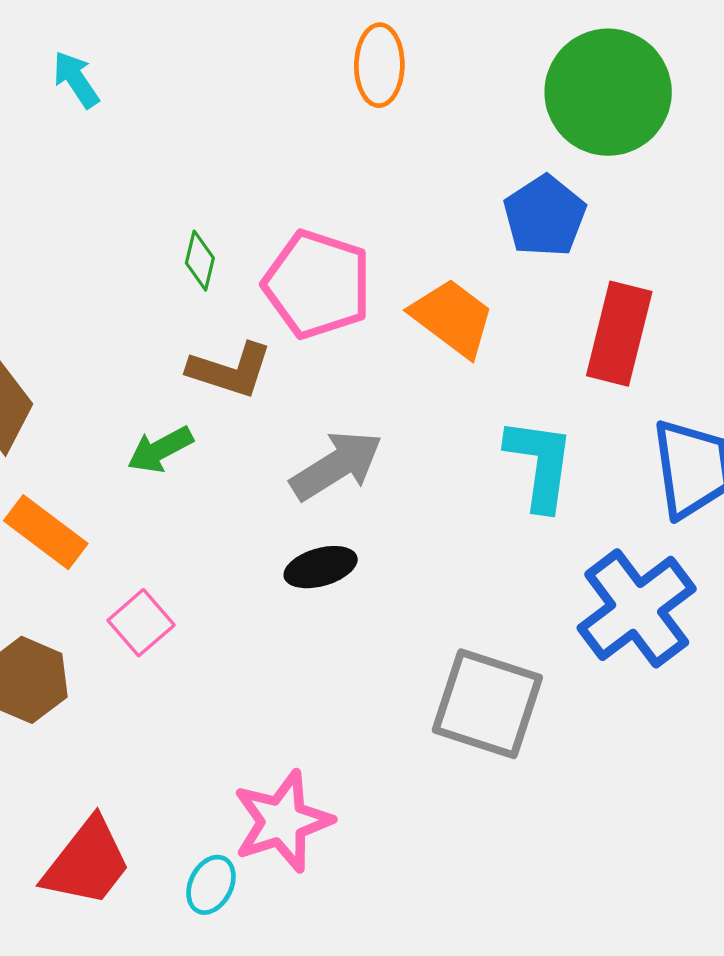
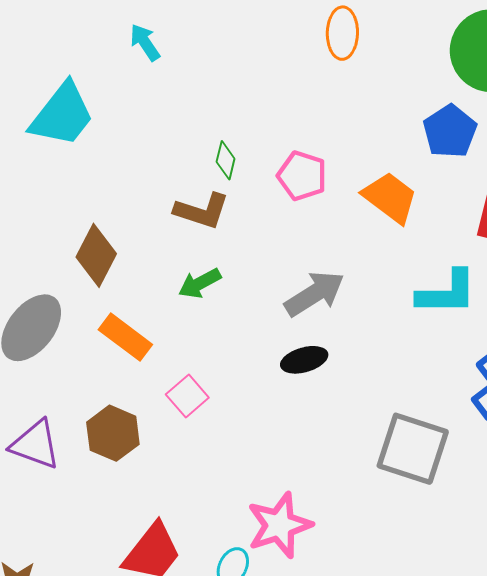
pink pentagon: (317, 284) -> (302, 176), size x0.7
brown L-shape: (230, 370) -> (202, 211), moved
cyan L-shape: (540, 464) -> (447, 293), turned 82

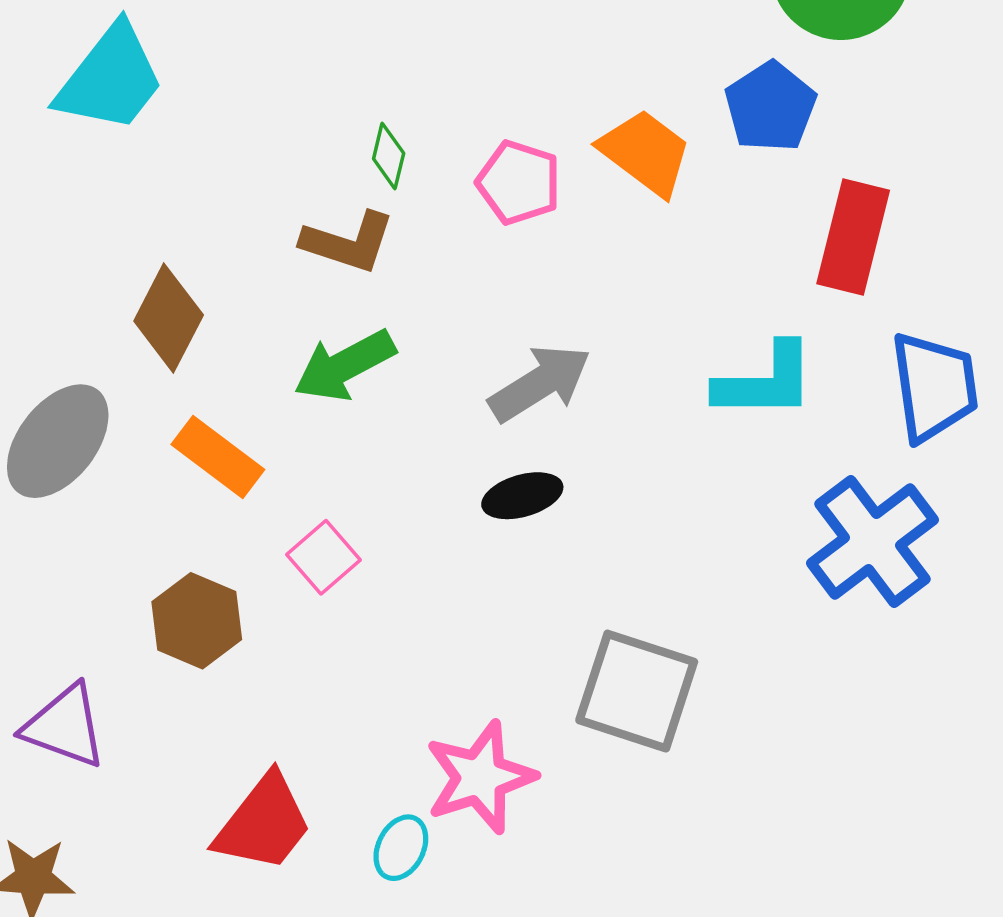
orange trapezoid: (390, 197) -> (646, 153), moved
green arrow: (200, 283) -> (345, 365), size x1.4
purple triangle: (35, 445) -> (65, 726), moved
gray square: (413, 449) -> (637, 691), moved

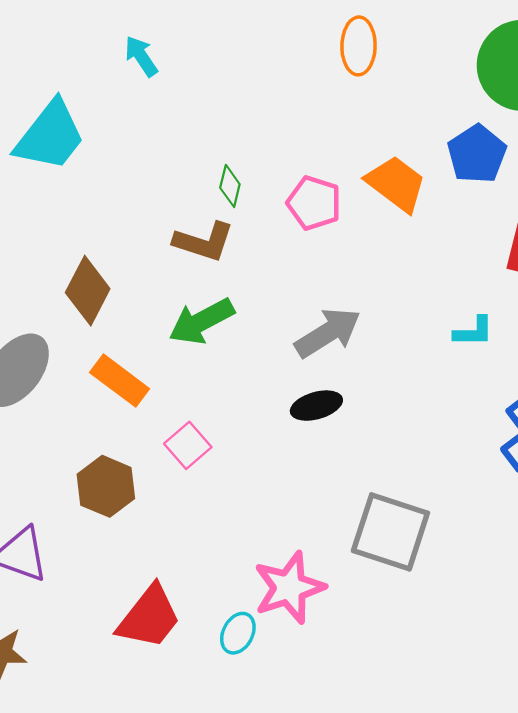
cyan L-shape: (765, 381) -> (473, 332), size x0.6

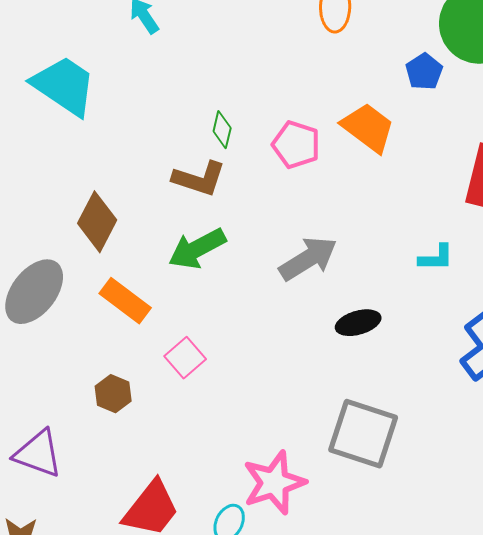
cyan trapezoid: (50, 136) -> (64, 86), turned -94
blue pentagon: (477, 154) -> (424, 72), moved, size x0.7
black ellipse: (316, 406) -> (358, 323), moved
brown hexagon: (106, 486) -> (113, 394), size x0.7

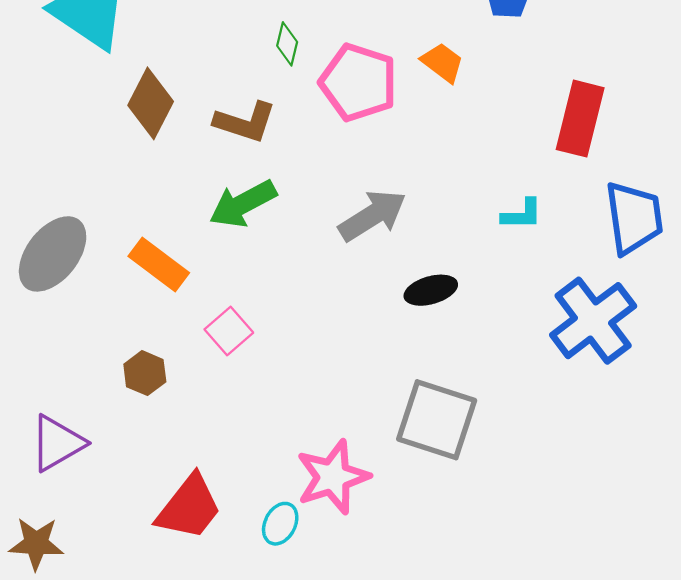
orange trapezoid: (368, 128) -> (442, 63), size x0.7
green diamond: (222, 130) -> (287, 44), moved
pink pentagon: (296, 145) -> (358, 82), size x1.4
brown diamond: (97, 222) -> (151, 103), moved
purple triangle: (38, 454) -> (57, 443), turned -50

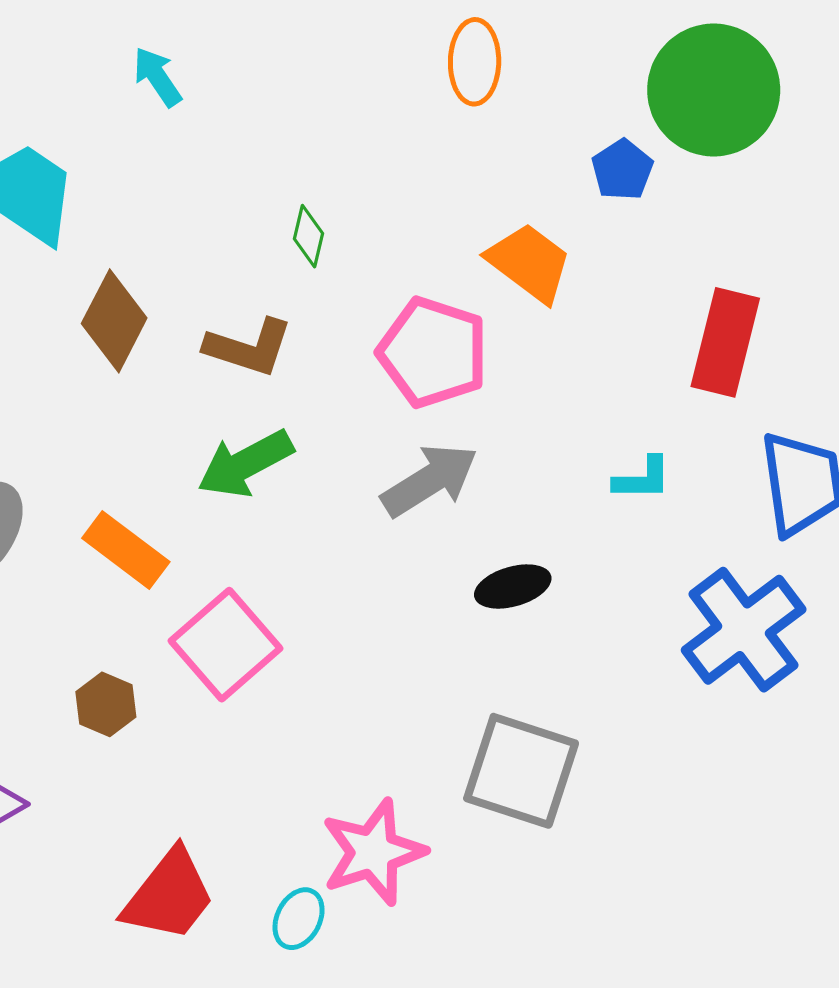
orange trapezoid: (442, 63) -> (529, 263), size x1.4
pink pentagon: (358, 82) -> (433, 352), moved
pink square: (229, 331) -> (225, 645), size x1.6

